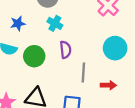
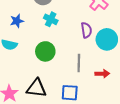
purple semicircle: (65, 50) -> (86, 30), moved
green circle: (34, 56) -> (45, 51), moved

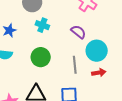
purple semicircle: (86, 30) -> (78, 32), turned -35
cyan circle: (107, 39) -> (97, 51), moved

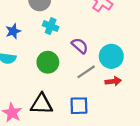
purple semicircle: (78, 32) -> (80, 46), moved
gray line: (75, 65) -> (86, 72), turned 60

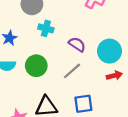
green circle: (48, 62) -> (36, 66), moved
gray line: (86, 72) -> (72, 71), moved

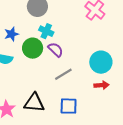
purple semicircle: (77, 44) -> (56, 50), moved
green circle: (36, 66) -> (33, 48), moved

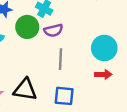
purple semicircle: (56, 50) -> (53, 30), turned 119
gray line: (63, 74) -> (60, 59), turned -60

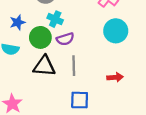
cyan circle: (104, 48) -> (116, 31), moved
black triangle: (25, 90) -> (44, 66), moved

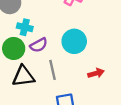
cyan circle: (116, 31) -> (74, 41), moved

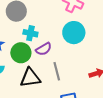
cyan circle: (74, 41) -> (74, 33), moved

